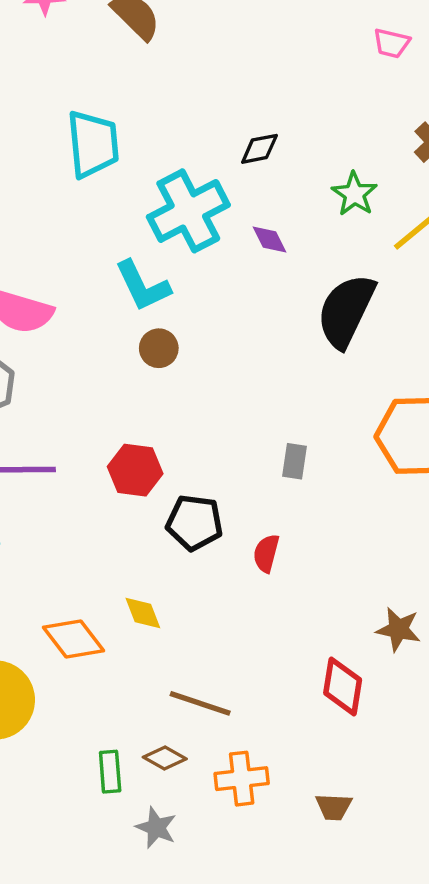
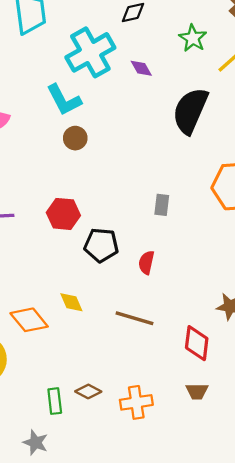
brown line: (200, 703) -> (135, 318), moved
brown trapezoid: (334, 807) -> (197, 391), moved
gray star: (156, 828) -> (35, 443), moved

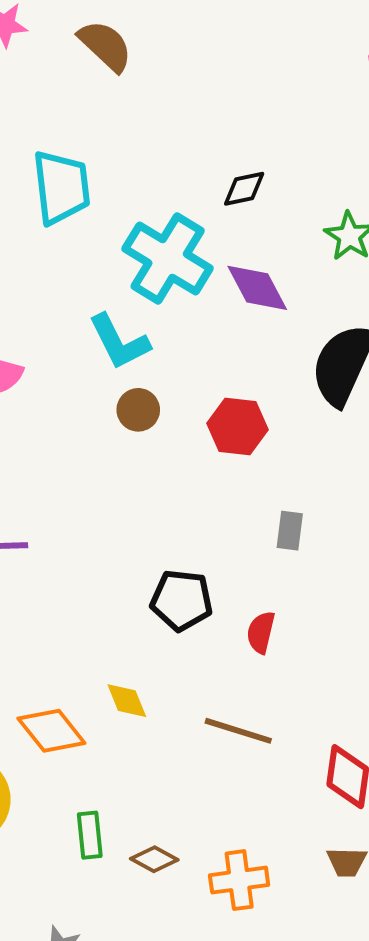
cyan cross: (90, 52) -> (168, 259), turned -30
purple diamond: (141, 68) -> (257, 288), size x1.6
red hexagon: (63, 214) -> (238, 427), moved
green rectangle: (55, 401) -> (90, 835), moved

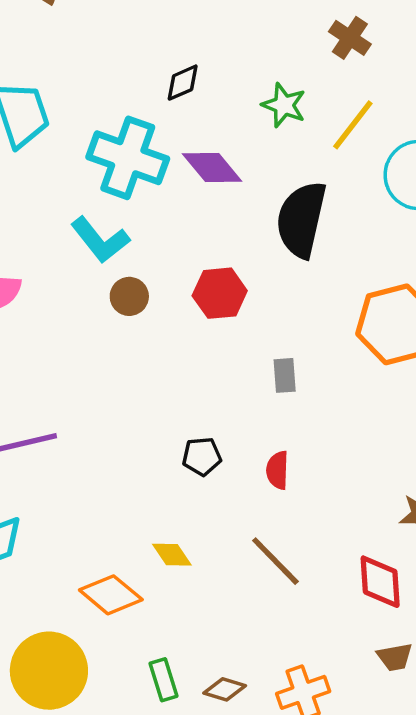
black pentagon: (181, 600) -> (202, 456), size x0.7
brown line: (238, 731) -> (275, 561), turned 40

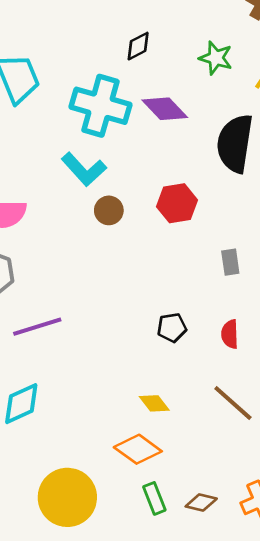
orange diamond: (111, 595) -> (138, 449), moved

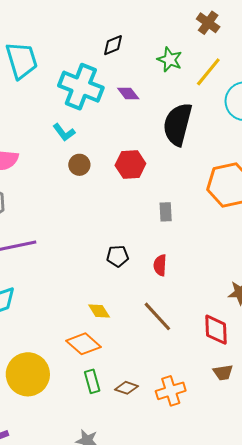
purple diamond: (165, 109) -> (128, 93), size x0.7
cyan L-shape: (84, 169) -> (64, 132), size x0.7

